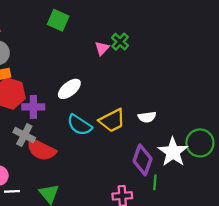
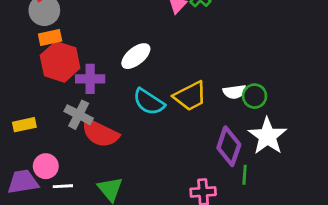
green circle: (200, 143) -> (255, 96), moved, size x0.7

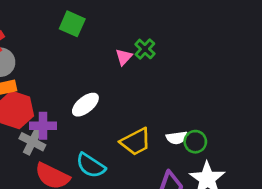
cyan semicircle: (149, 102) -> (91, 166), moved
gray cross: (79, 115) -> (32, 142), moved

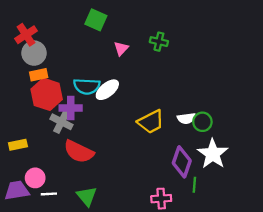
green cross: (145, 49) -> (159, 42), turned -30
pink triangle: (124, 57) -> (121, 48), moved
cyan semicircle: (91, 166) -> (87, 86), moved, turned -30

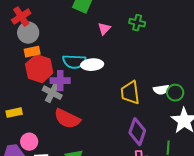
white ellipse: (107, 90) -> (92, 65), turned 35
yellow trapezoid: (151, 122) -> (130, 93), turned 110
purple diamond: (182, 162) -> (137, 132), moved

